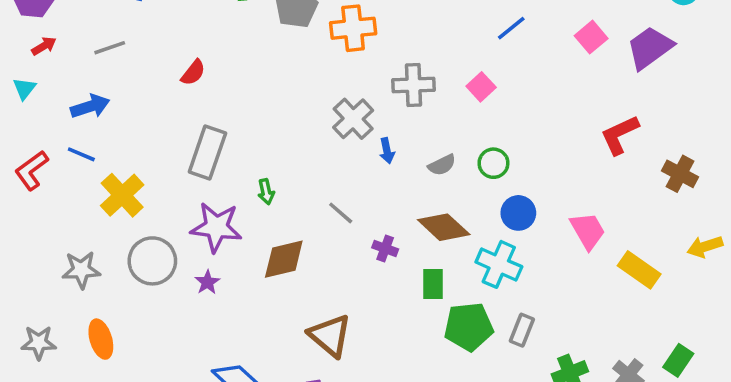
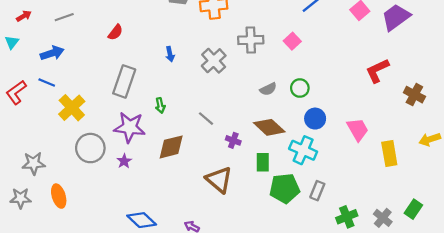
blue arrow: (387, 151) -> (170, 54), moved
gray star: (81, 270) -> (34, 163), moved
yellow rectangle: (639, 270) -> (389, 153), turned 45
brown triangle: (330, 336) -> (219, 180), moved

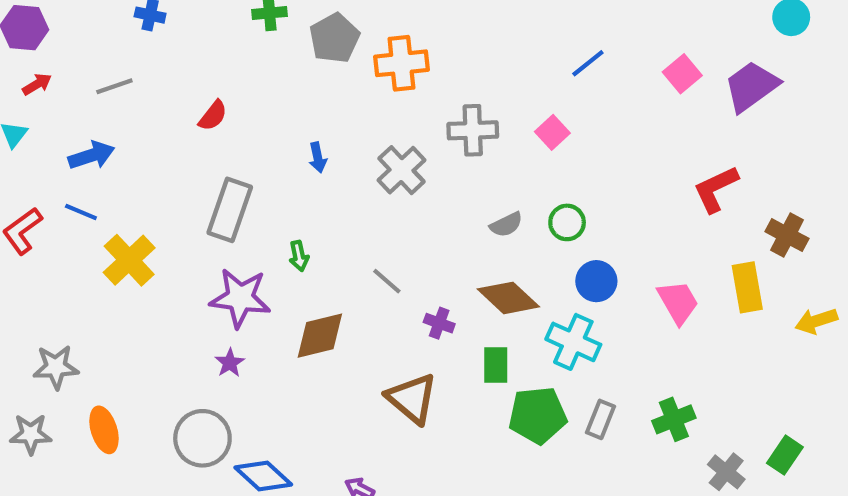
gray circle: (90, 148) -> (202, 438), moved
yellow rectangle: (389, 153) -> (747, 287), moved
green cross: (347, 217) -> (674, 419), moved

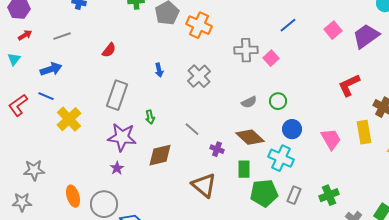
orange cross: (401, 63) -> (199, 25), turned 30
gray cross: (473, 130) -> (246, 50), moved
orange ellipse: (104, 430) -> (73, 196), moved

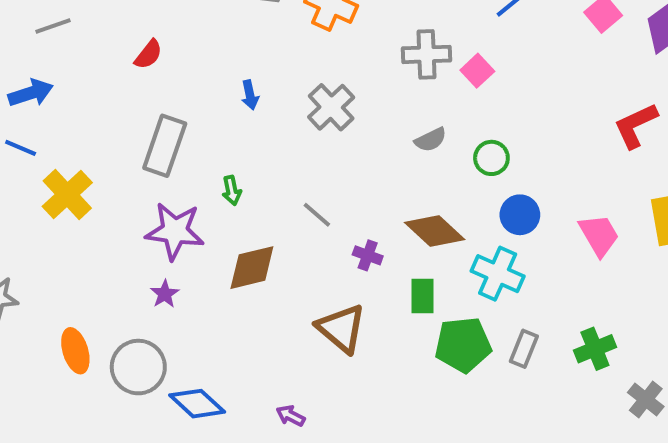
gray semicircle: (249, 102) -> (431, 140), moved

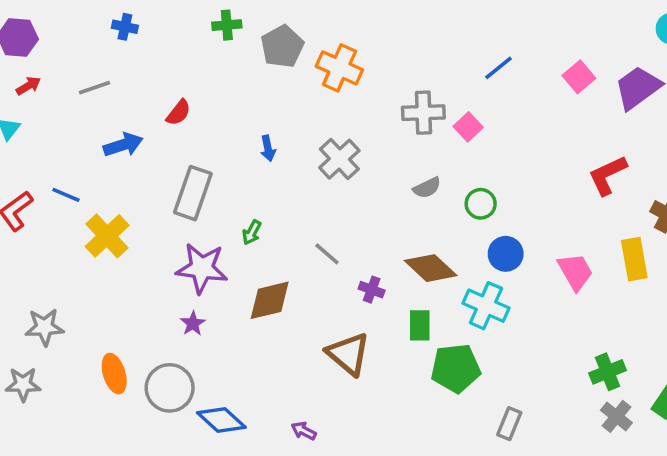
blue arrow: (31, 93) -> (123, 145), moved
green arrow: (232, 190) -> (252, 232), turned 40
gray rectangle: (524, 349) -> (509, 424), moved
green cross: (595, 349) -> (608, 372), moved

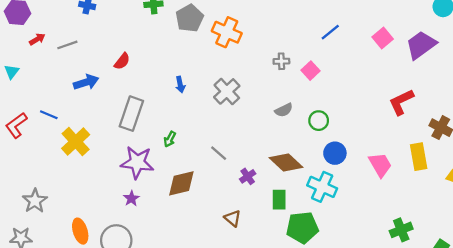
red arrow: (28, 86) -> (37, 39), moved
gray cross: (423, 113) -> (281, 61), size x0.6
purple cross: (372, 290) -> (248, 176), turned 35
gray star: (44, 327) -> (35, 201), turned -30
brown triangle: (348, 354) -> (233, 218), size x0.6

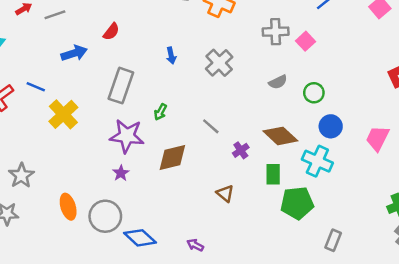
gray cross: (281, 61) -> (276, 32), size x1.5
pink trapezoid: (380, 165) -> (377, 138), turned -124

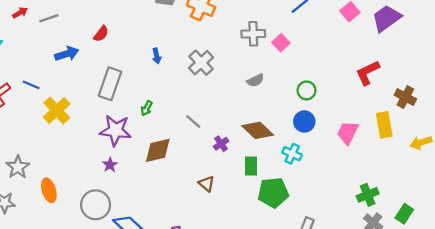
green circle: (314, 93) -> (307, 90), moved
cyan cross: (317, 161) -> (292, 154), size x0.7
orange ellipse: (68, 207) -> (49, 190), moved

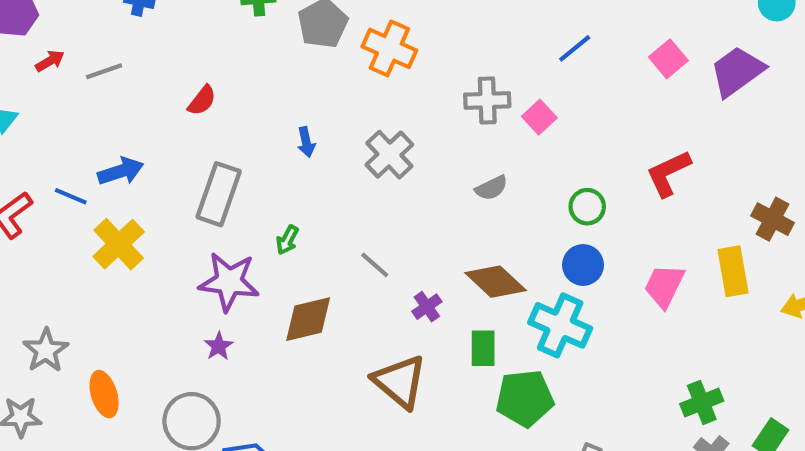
blue arrow: (67, 54) -> (121, 171), moved
red L-shape: (368, 73) -> (668, 173), moved
cyan cross: (292, 154) -> (560, 325), size x1.6
brown triangle: (207, 184) -> (400, 382), size x1.8

